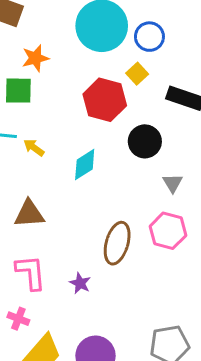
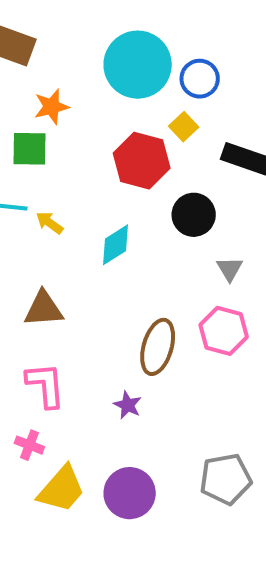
purple star: (80, 283) -> (128, 405), moved

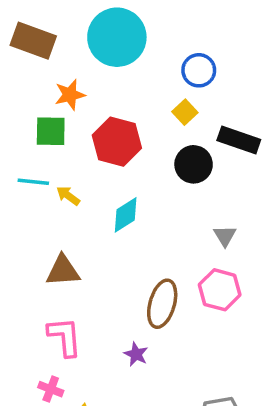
cyan circle: (138, 65) -> (117, 37), moved
red hexagon: (142, 161) -> (117, 142), moved
black circle: (194, 215) -> (194, 164), moved

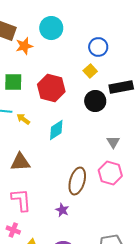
cyan circle: (117, 37) -> (51, 28), size x0.7
orange star: (70, 95) -> (24, 46), moved
black rectangle: (239, 140) -> (121, 87), turned -30

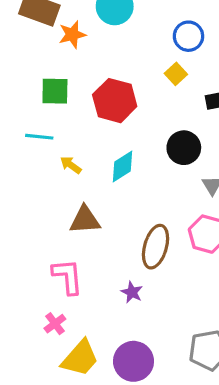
black circle: (95, 101) -> (184, 148), moved
yellow arrow: (23, 119) -> (71, 165), moved
brown triangle: (20, 162) -> (85, 220), moved
pink cross: (13, 230) -> (55, 324), turned 32

